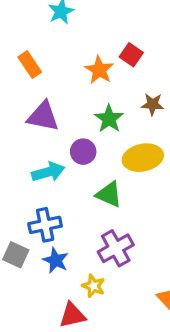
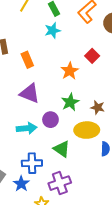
red square: (131, 55) -> (92, 56), moved
brown star: (153, 104) -> (98, 107), moved
blue cross: (45, 225) -> (32, 163), moved

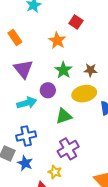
purple triangle: (30, 93) -> (23, 69), turned 40
green triangle: (62, 149) -> (64, 116), turned -42
blue cross: (32, 163) -> (26, 136), moved
blue star: (21, 184) -> (25, 163), moved

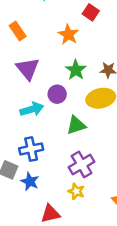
yellow star: (55, 172) -> (76, 191), moved

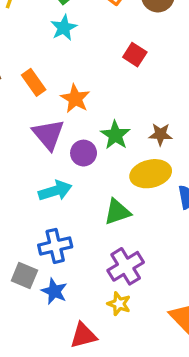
orange star: (68, 34) -> (75, 99), moved
purple circle: (57, 94) -> (84, 153), moved

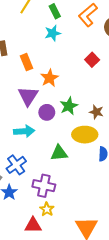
blue cross: (55, 246) -> (16, 165), turned -36
purple cross: (126, 266) -> (44, 186), moved, turned 30
red triangle: (83, 335) -> (33, 225), moved

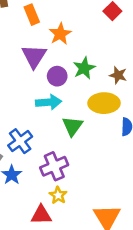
cyan arrow: (24, 131) -> (49, 102), moved
green triangle: (59, 153) -> (72, 126), turned -48
purple cross: (44, 186) -> (54, 166), turned -35

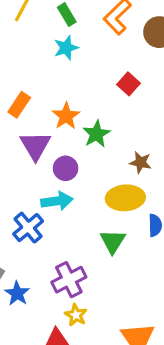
orange rectangle: (32, 15) -> (19, 105), moved, turned 60
green star: (84, 68) -> (96, 134), moved
green triangle: (72, 126) -> (113, 241), moved
blue cross: (20, 141) -> (28, 228), moved

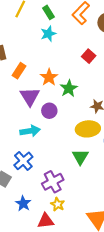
cyan arrow: (57, 201) -> (30, 131), moved
blue cross: (28, 228) -> (23, 161), moved
blue star: (17, 293) -> (23, 204), moved

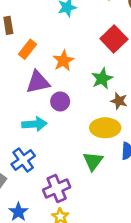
red square: (89, 56) -> (114, 39), size x1.5
green star: (69, 88) -> (102, 79), moved
purple triangle: (30, 97) -> (38, 82), turned 45

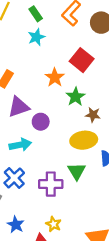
orange star: (63, 61) -> (55, 77), moved
purple cross: (57, 188) -> (51, 184), moved, turned 30

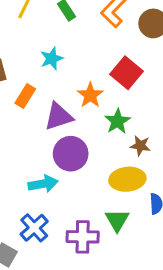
cyan star: (36, 37) -> (52, 58), moved
purple triangle: (19, 107) -> (59, 116), moved
purple circle: (41, 122) -> (71, 154), size x1.5

